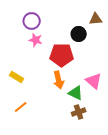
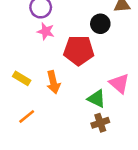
orange arrow: (59, 80) -> (53, 82), moved

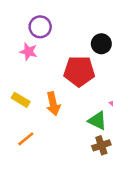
pink star: (46, 31) -> (28, 52), moved

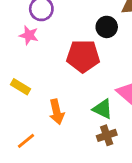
orange arrow: (53, 104) -> (57, 112), moved
orange line: (26, 139) -> (26, 141), moved

